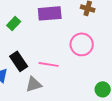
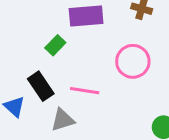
green rectangle: (14, 23) -> (55, 45), moved

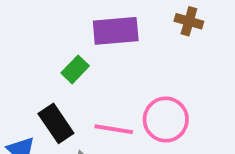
pink circle: (133, 61) -> (166, 120), moved

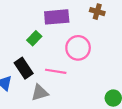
pink circle: (166, 120) -> (78, 48), moved

